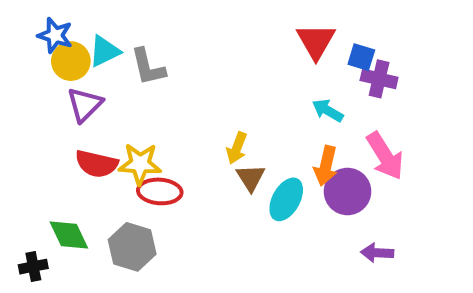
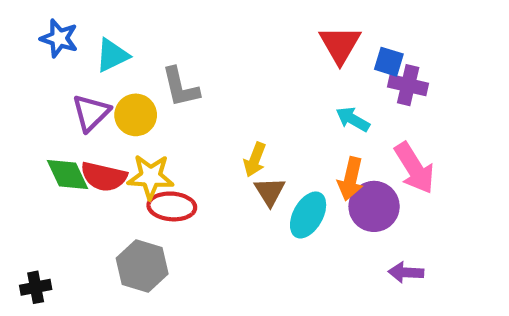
yellow circle: (71, 61) -> (136, 115), moved
gray L-shape: (148, 67) -> (180, 87), moved
green diamond: (69, 235) -> (68, 175), moved

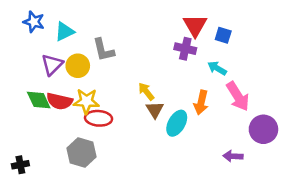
purple cross: (408, 85) -> (185, 49), moved
cyan arrow: (353, 119) -> (217, 68), moved
yellow arrow: (255, 160) -> (146, 91), turned 120
purple circle: (374, 206) -> (263, 129), moved

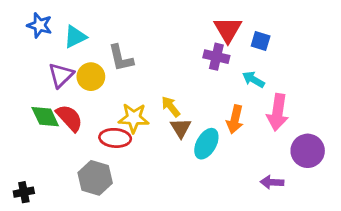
pink arrow: (238, 96) -> (278, 112), turned 40
red semicircle: (59, 101) -> (69, 118), turned -145
yellow star: (86, 101) -> (134, 118), moved

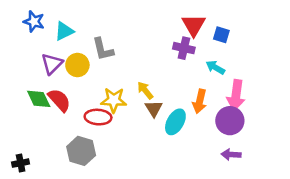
purple circle: (308, 151) -> (230, 121), moved

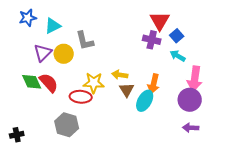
blue star: (34, 21) -> (28, 18), turned -30
blue square: (221, 35) -> (177, 36), moved, turned 32
yellow arrow: (145, 90) -> (120, 75), turned -42
orange arrow: (200, 101) -> (154, 84), moved

